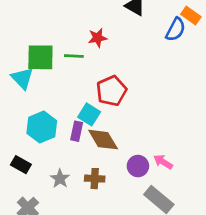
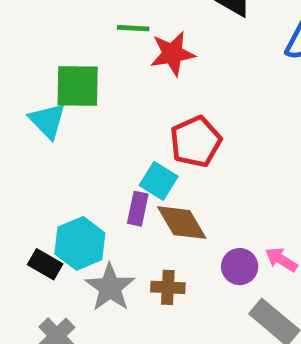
red star: (98, 38) -> (172, 54), size x1.4
green line: (74, 56) -> (133, 28), moved
cyan hexagon: (42, 127) -> (80, 243), moved
gray star: (60, 179) -> (110, 287), size x1.5

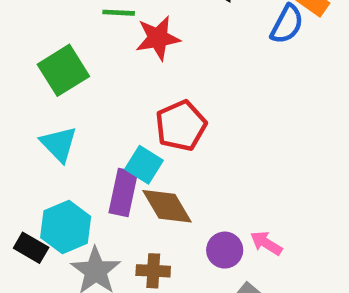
green square: (78, 86) -> (63, 70), turned -33
cyan triangle: (47, 121) -> (59, 144), moved
purple rectangle: (138, 209) -> (123, 192), size x1.4

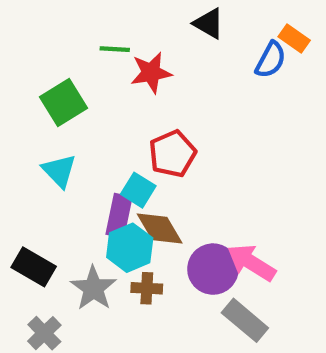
cyan hexagon: (66, 227) -> (130, 248), moved
pink arrow: (266, 243) -> (251, 263), size x1.6
black rectangle: (31, 248) -> (34, 267), size x1.4
purple circle: (225, 250) -> (213, 269), size x1.5

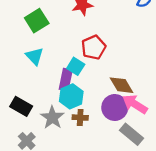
brown diamond: (160, 228) -> (121, 85), moved

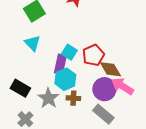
red pentagon: (94, 47) -> (93, 55), moved
gray rectangle: (131, 134) -> (103, 114), moved

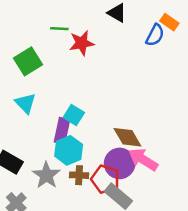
red pentagon: (93, 55) -> (105, 179), moved, turned -30

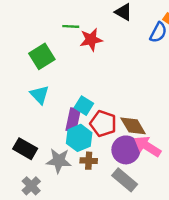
gray star: (46, 175) -> (59, 161), turned -30
red pentagon: (105, 179) -> (103, 124), moved

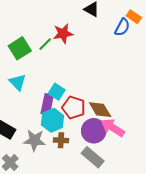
green line: (71, 26) -> (45, 44), moved, turned -48

